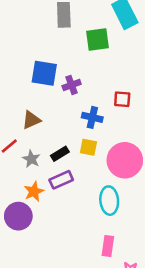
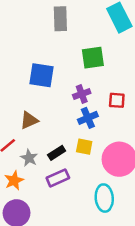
green square: (98, 39) -> (93, 58), moved
purple cross: (72, 85) -> (82, 94), moved
blue cross: (92, 117) -> (88, 118), turned -36
orange star: (34, 191) -> (14, 180), moved

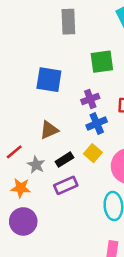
brown triangle: (29, 120) -> (49, 130), moved
yellow square: (84, 147) -> (93, 153), turned 30
orange star: (14, 180) -> (21, 188), turned 30

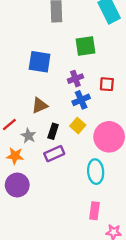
black rectangle: (64, 160) -> (53, 131), turned -40

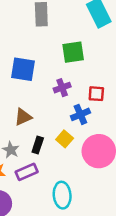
blue cross: (81, 100) -> (80, 114), moved
purple rectangle: (54, 154) -> (27, 172), moved
cyan ellipse: (96, 172) -> (62, 195), moved

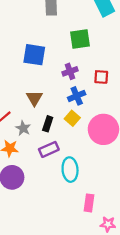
blue cross: (80, 114) -> (77, 96), moved
brown triangle: (23, 117) -> (34, 98), turned -36
purple rectangle: (27, 172) -> (49, 149), moved

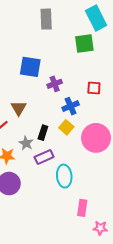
green square: (80, 39) -> (84, 43), moved
purple cross: (70, 71) -> (55, 84), moved
brown triangle: (34, 98) -> (19, 108), moved
gray star: (23, 128) -> (26, 143), moved

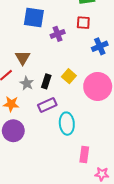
red square: (94, 88) -> (83, 23), moved
blue cross: (71, 106) -> (100, 46), moved
gray star: (26, 143) -> (27, 83), moved

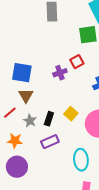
blue square: (34, 18) -> (22, 73), moved
red square: (83, 23) -> (77, 62), moved, turned -32
cyan ellipse: (67, 124) -> (81, 160), moved

